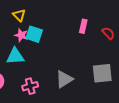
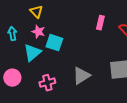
cyan square: (34, 34) -> (54, 43), moved
cyan triangle: (15, 56) -> (32, 53), turned -36

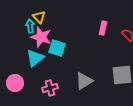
pink star: (38, 32) -> (41, 37), size x1.5
cyan arrow: (12, 34) -> (30, 26), moved

